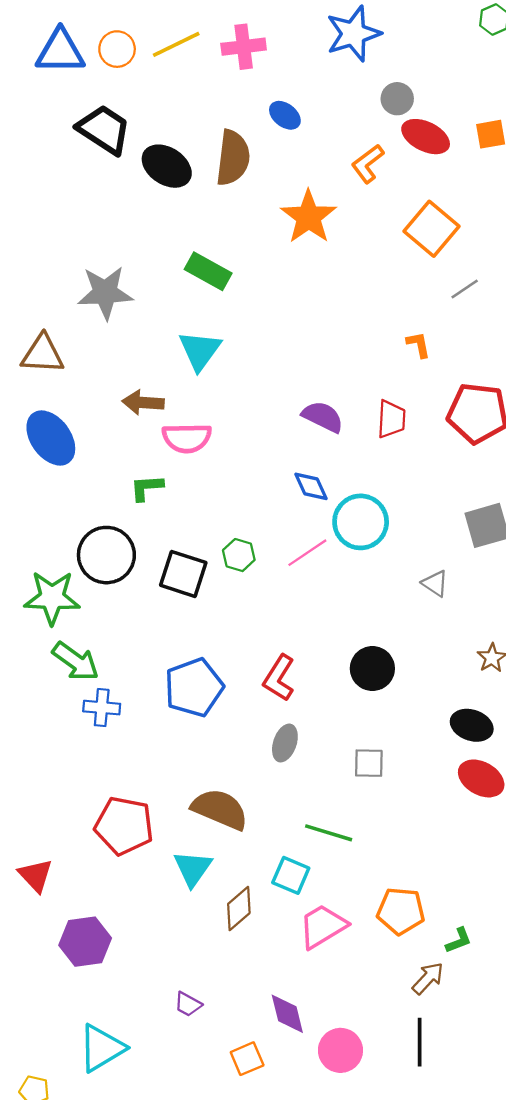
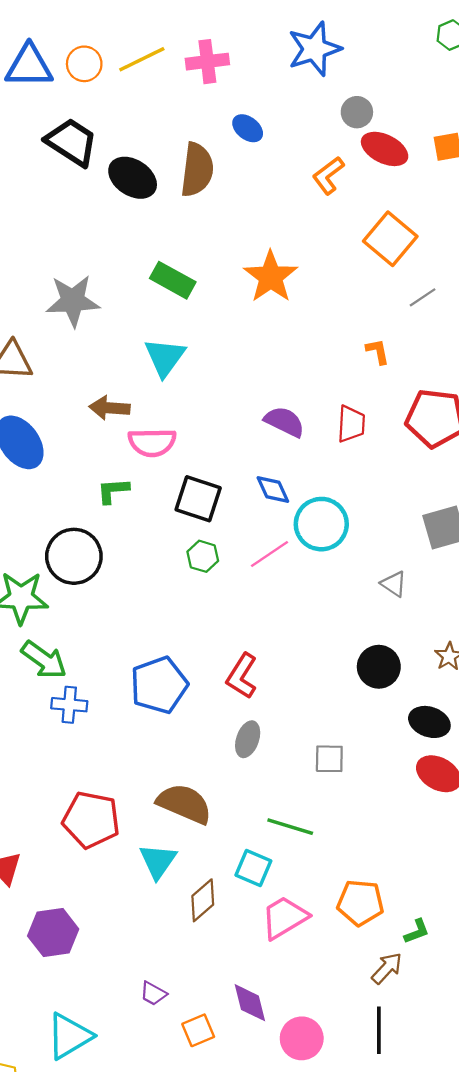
orange star: (309, 217) -> (271, 277), moved
black square: (183, 574) -> (198, 499), moved
black circle: (372, 669) -> (379, 667), moved
orange square: (247, 1059) -> (198, 1030), moved

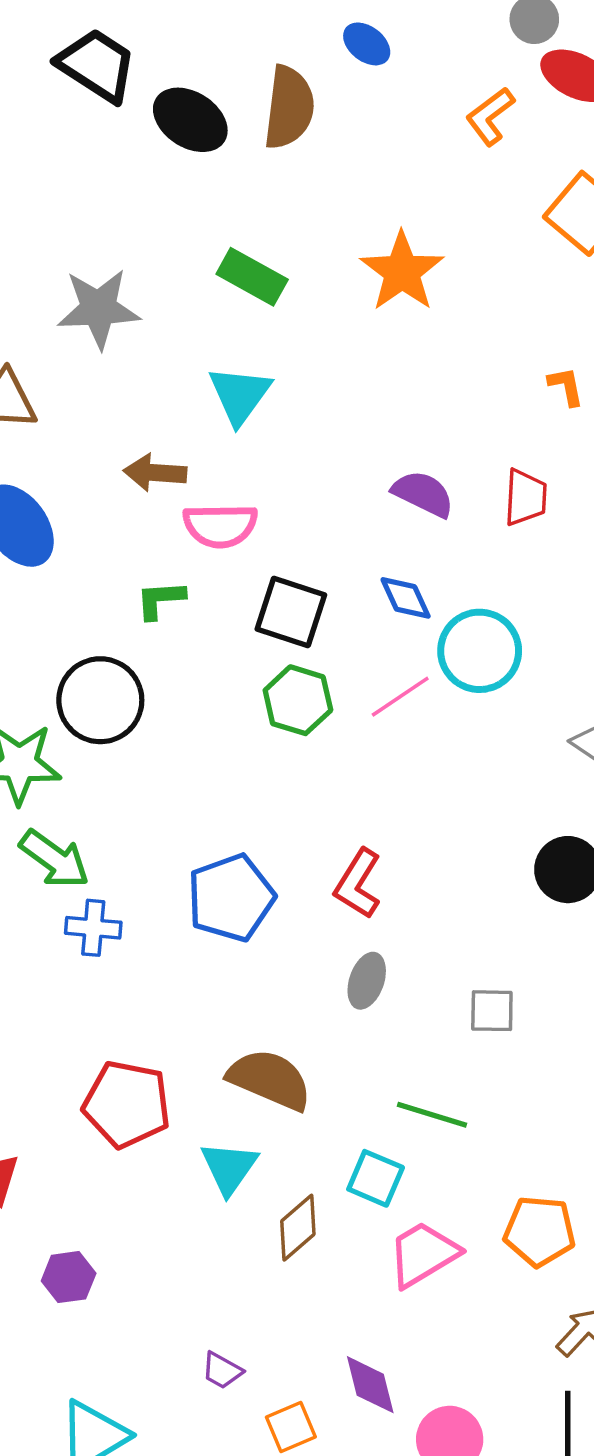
green hexagon: (203, 556) -> (298, 700), size x1.4
purple hexagon: (53, 933) -> (69, 1277), size x0.7

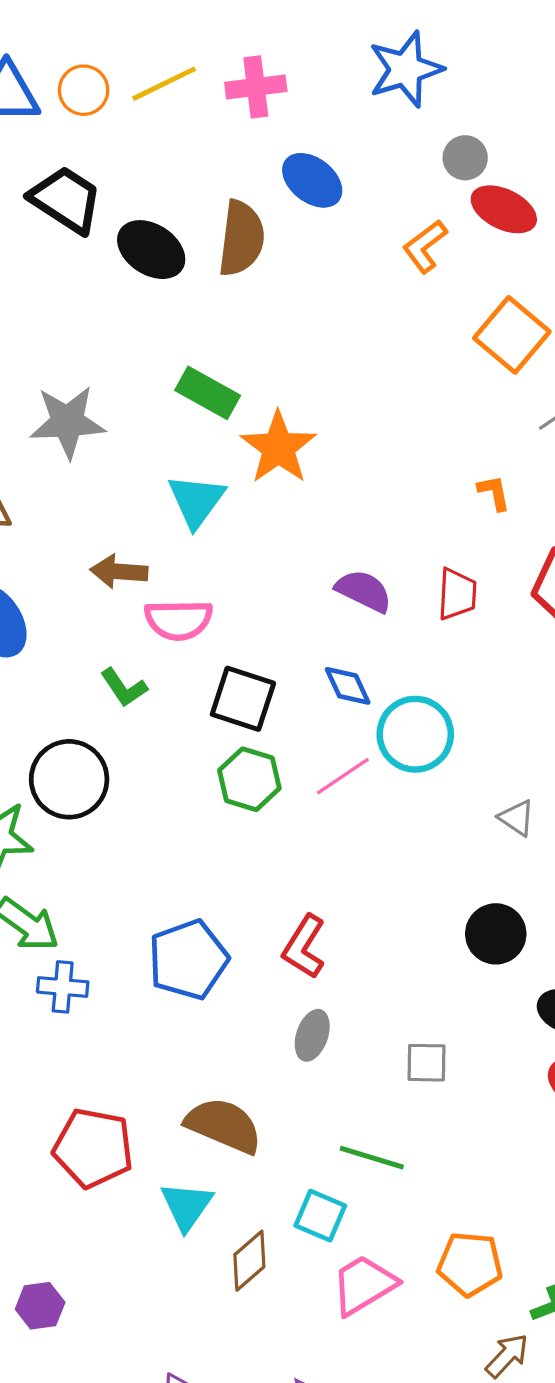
blue ellipse: (367, 44) -> (312, 180), size x1.4
orange star: (402, 272) -> (278, 448), moved
green L-shape: (160, 600) -> (124, 688), turned -120

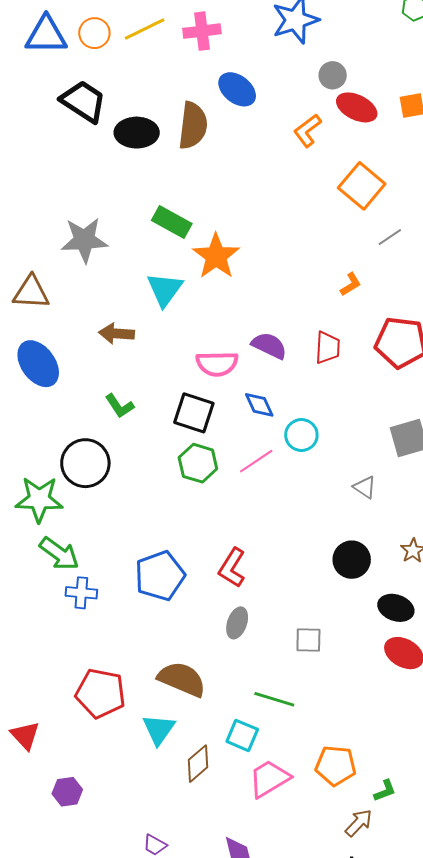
black ellipse: (151, 250) -> (137, 133), turned -33
orange L-shape: (494, 493) -> (351, 284), turned 70
pink semicircle: (179, 620) -> (217, 364), moved
cyan circle: (415, 734) -> (301, 435), size x0.7

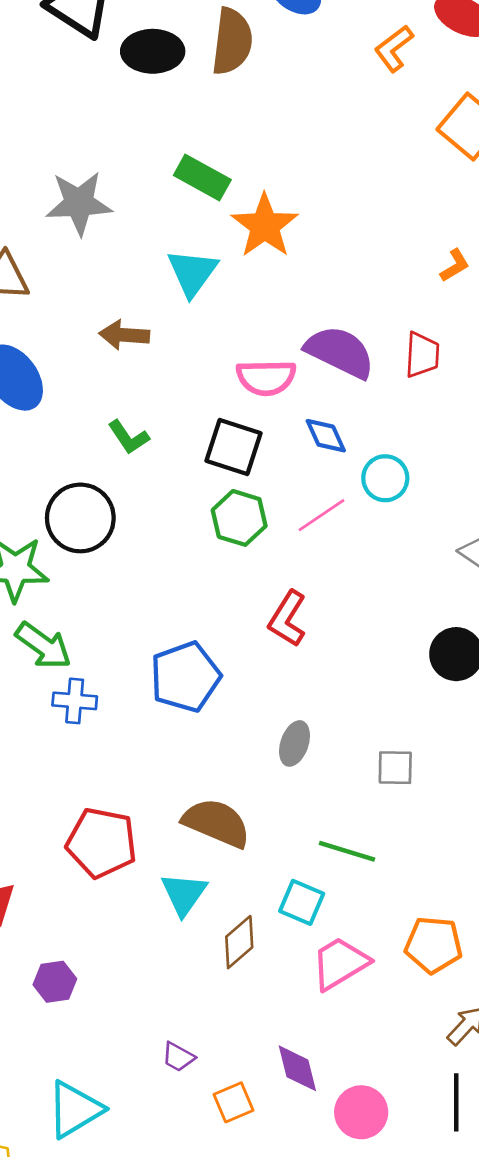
purple semicircle: (269, 346) -> (340, 352), size x1.4
red L-shape: (232, 568) -> (287, 619), moved

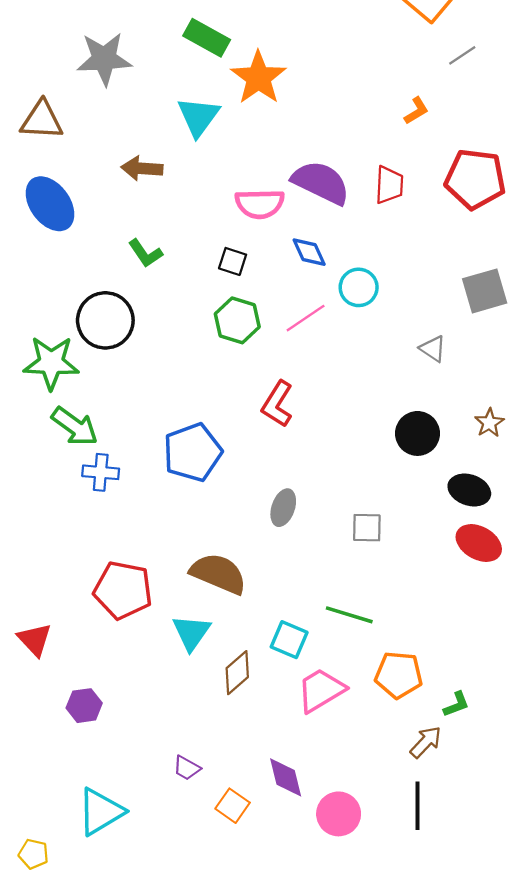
black square: (234, 447) -> (233, 261), size x0.6
green line: (347, 851) -> (349, 615), moved
orange square: (234, 1102) -> (233, 806), turned -32

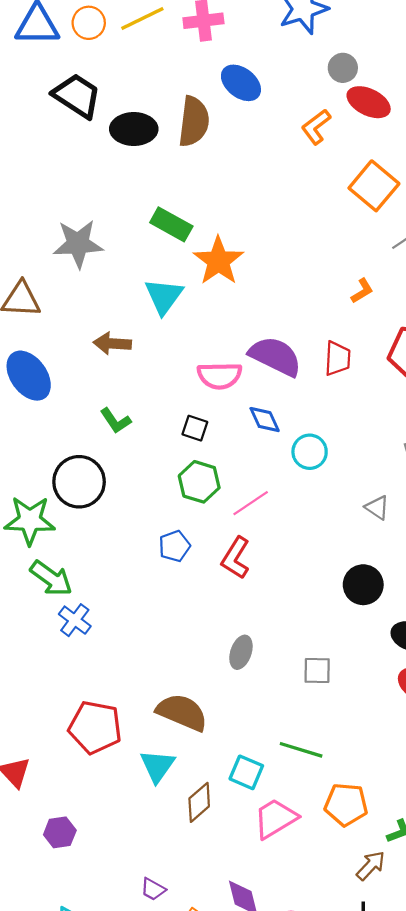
pink line: (306, 318) -> (251, 503), moved
blue pentagon: (193, 452) -> (174, 546), moved, size x0.6
blue cross: (101, 472) -> (75, 620), turned 32

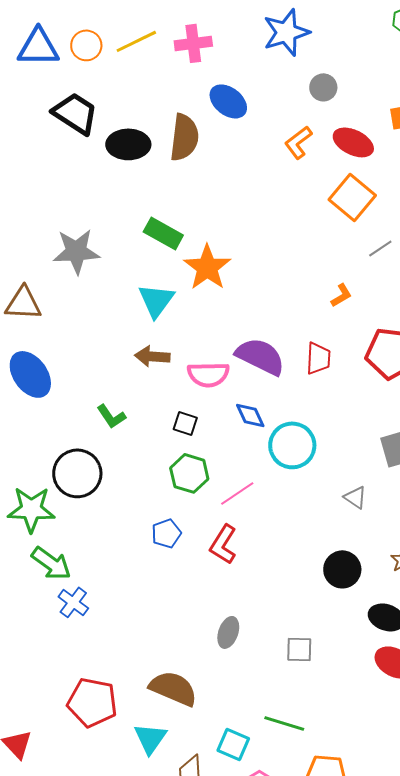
red ellipse: (369, 102) -> (353, 142), moved
brown arrow: (112, 343) -> (152, 356), moved
cyan circle: (310, 452) -> (292, 445), size x1.4

